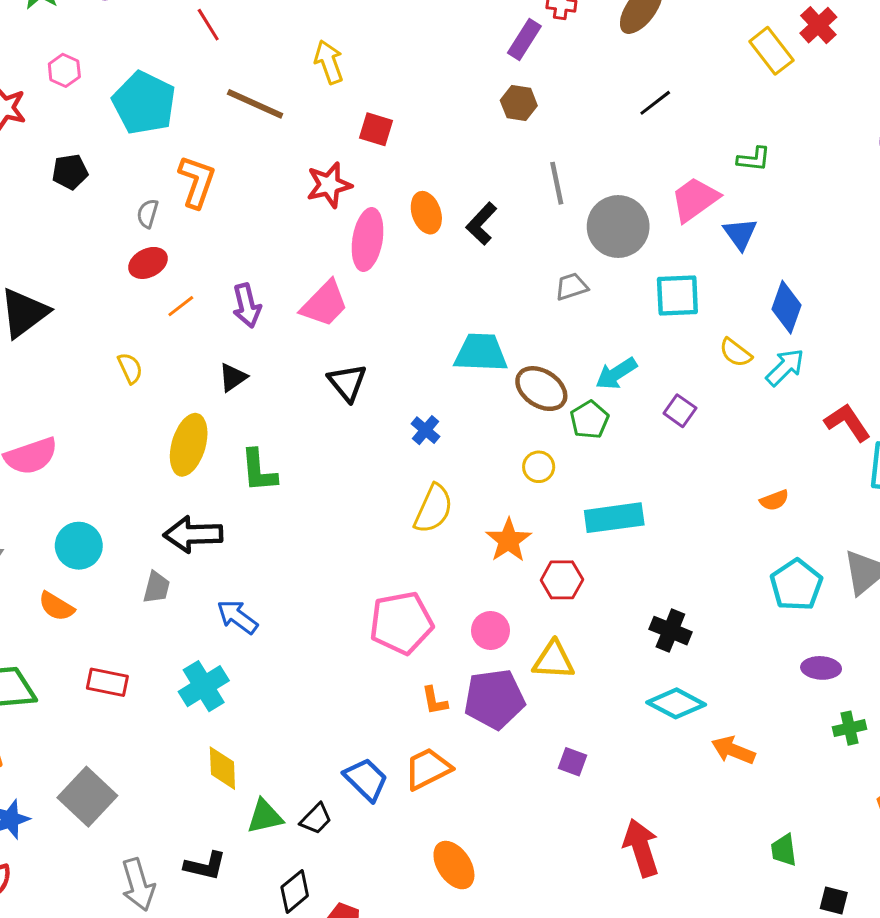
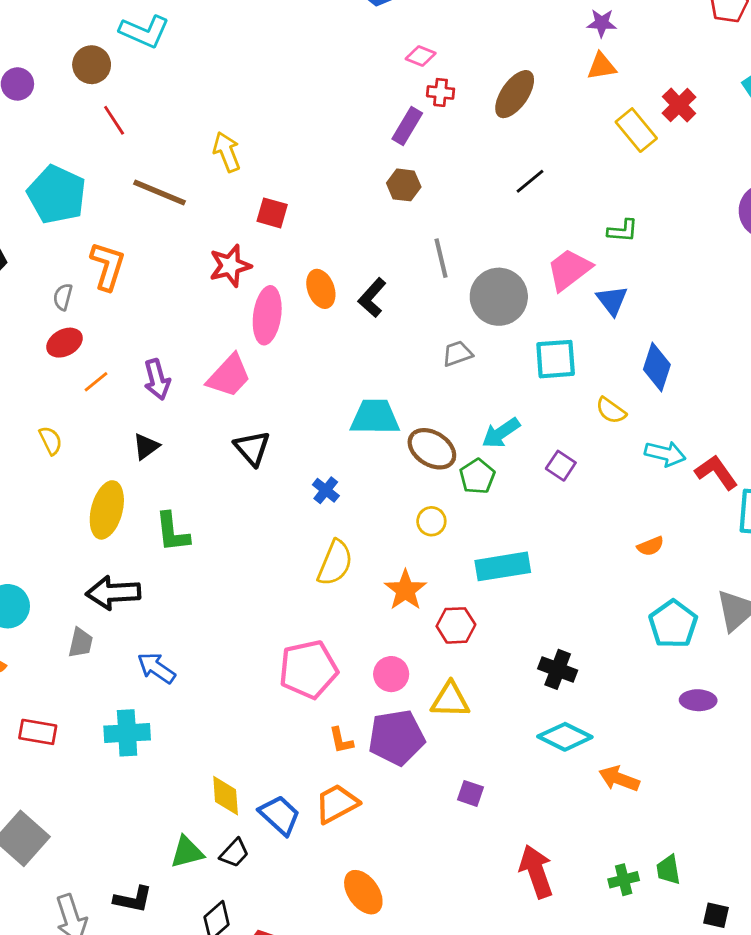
cyan arrow: (785, 367) -> (665, 454), moved, turned 60
cyan cross: (204, 686) -> (127, 733), turned 30
green cross: (850, 728) -> (624, 880), moved
yellow diamond: (222, 768) -> (226, 796), moved

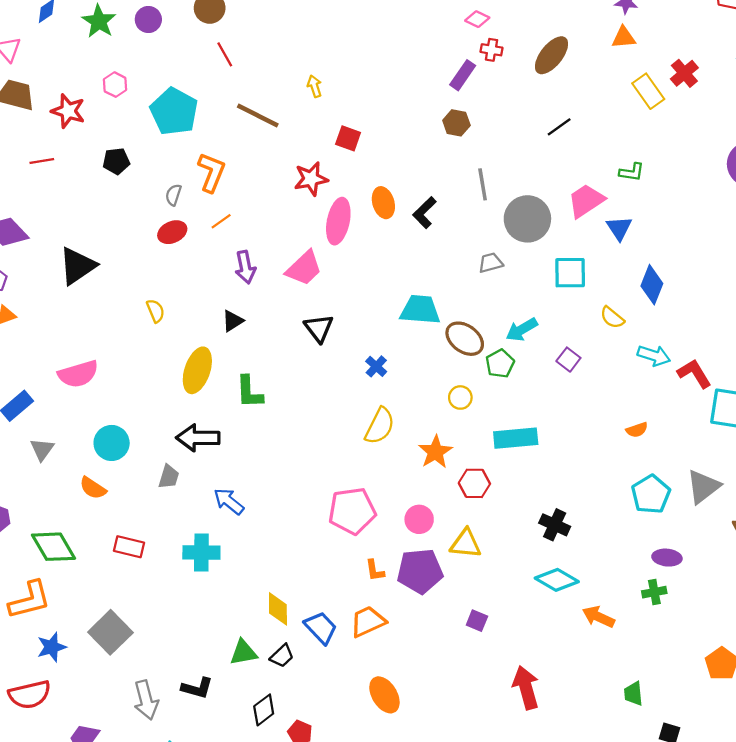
yellow arrow: (227, 152) -> (315, 86), size x0.7
orange line: (96, 382) -> (221, 221), moved
green cross: (624, 880) -> (654, 592), moved

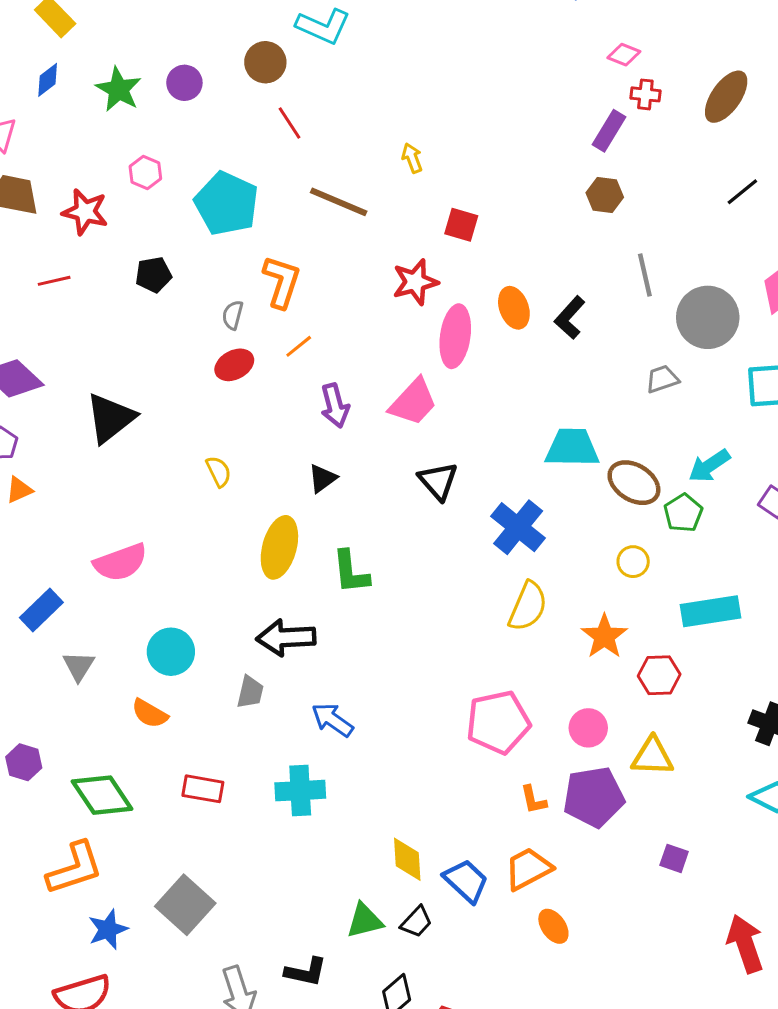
blue cross: (376, 366) -> (518, 527), size x1.8
orange ellipse: (384, 695) -> (553, 926), moved, size x0.7

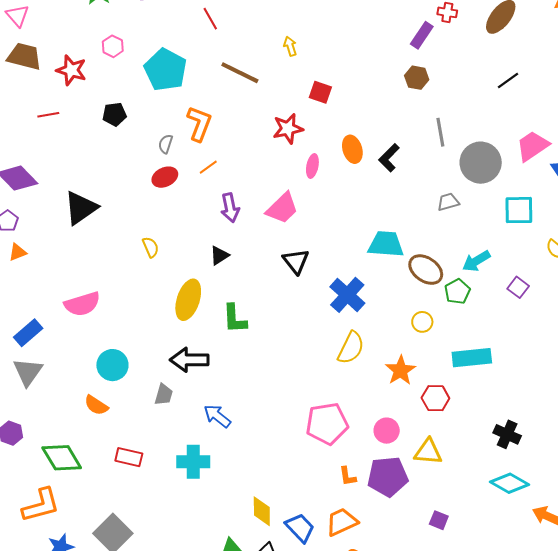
pink ellipse: (455, 336) -> (312, 166), size x0.6
gray triangle: (79, 666) -> (28, 372), moved, size x1.4

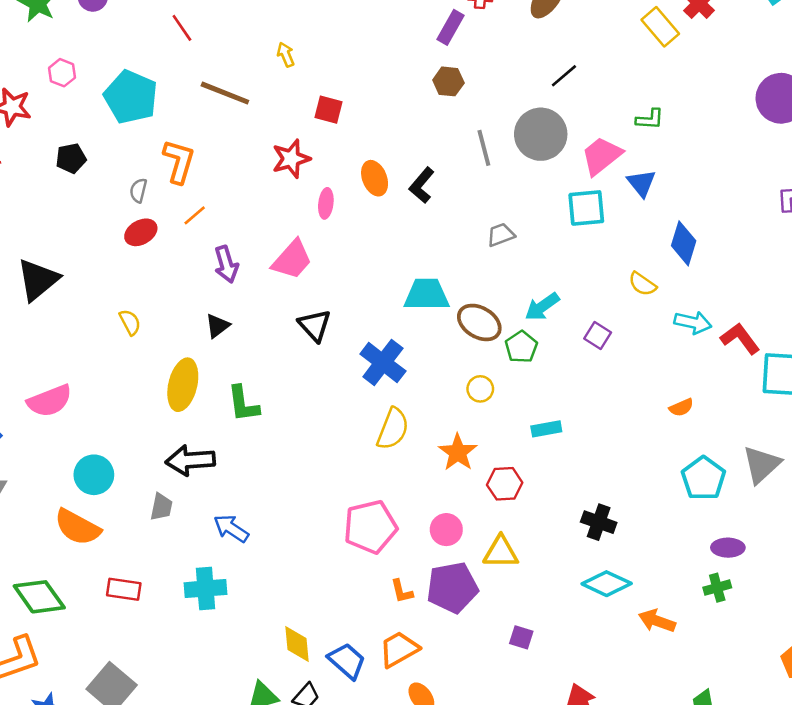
gray circle: (481, 163) -> (541, 134), moved
cyan square: (519, 210) -> (586, 208), moved
cyan rectangle: (472, 358) -> (546, 429), size x0.6
orange semicircle: (96, 405) -> (77, 527), size x1.5

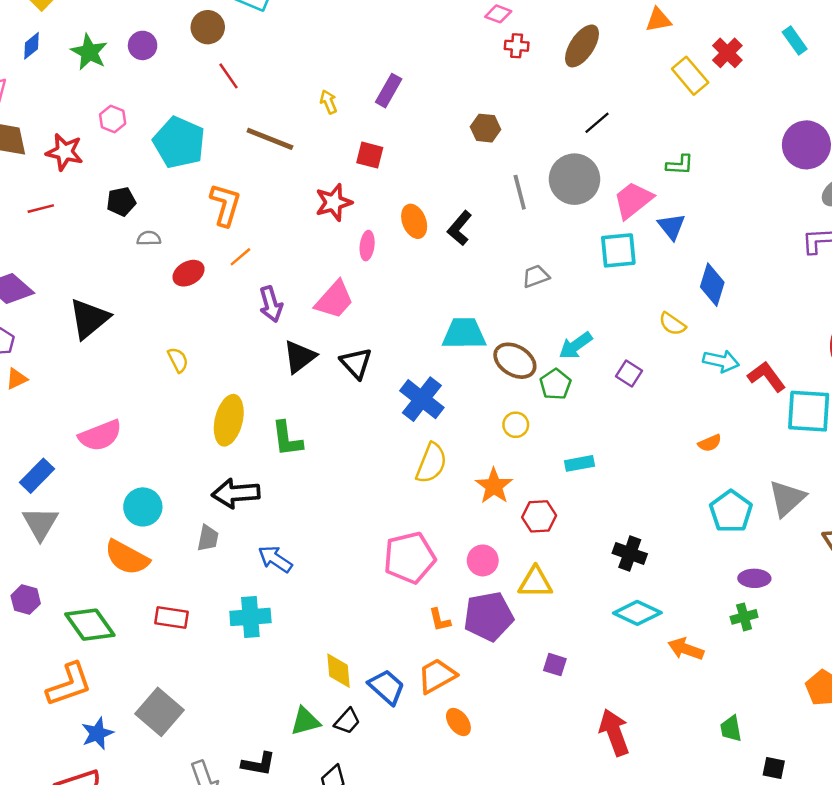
purple rectangle: (451, 27) -> (389, 91), moved
gray semicircle: (138, 190) -> (149, 238), moved, turned 75
black triangle: (217, 326) -> (300, 357), moved, size x1.4

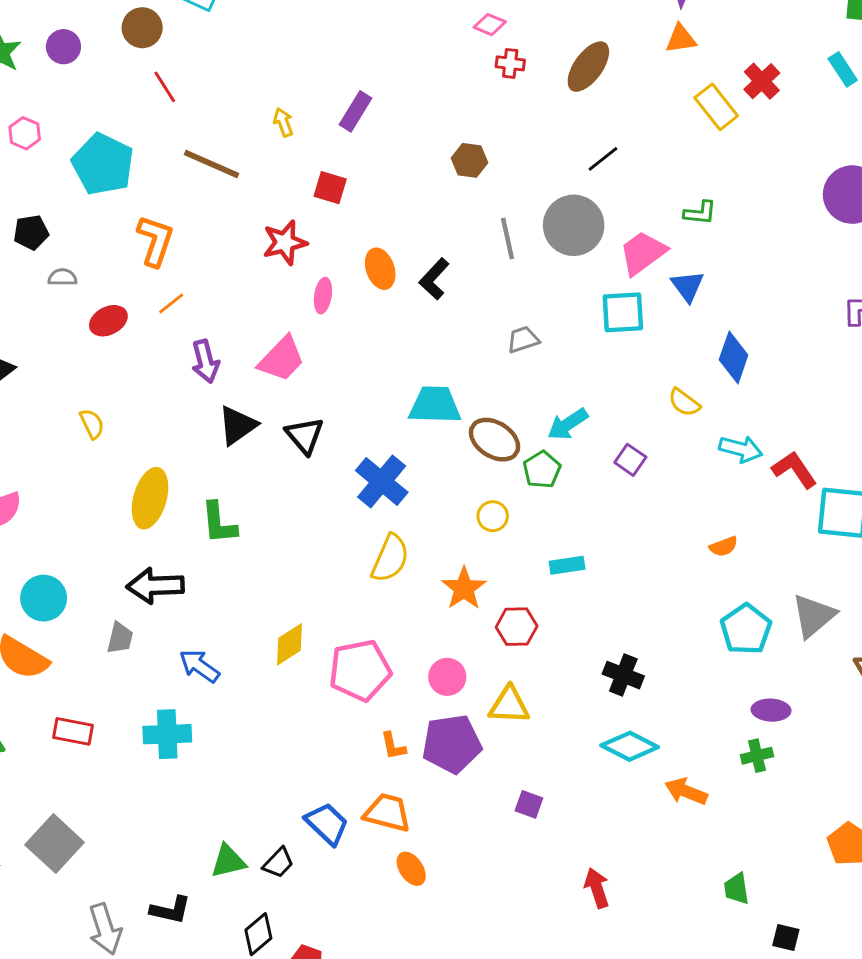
yellow diamond: (339, 671) -> (289, 644), moved, turned 60
orange trapezoid: (437, 676) -> (387, 813), turned 42
red arrow: (614, 732) -> (597, 888), size x0.7

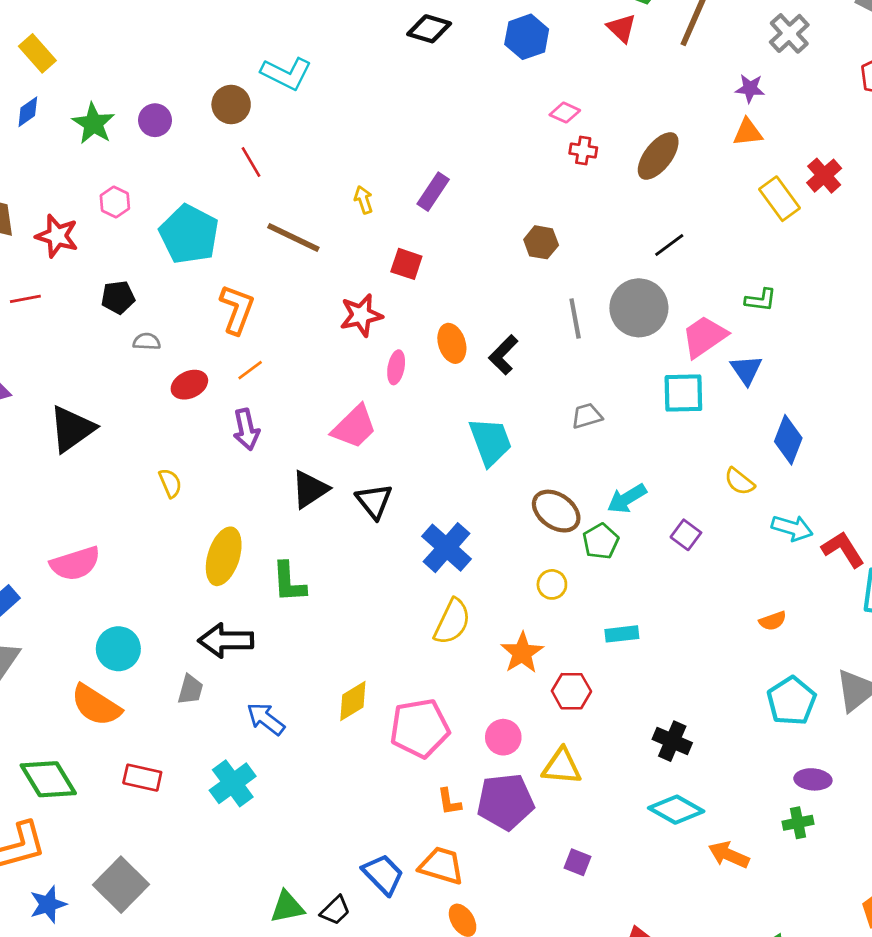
purple arrow: (205, 361) -> (246, 429), moved
cyan trapezoid: (435, 405) -> (490, 442), moved, turned 66
cyan cross: (167, 734) -> (233, 783), turned -36

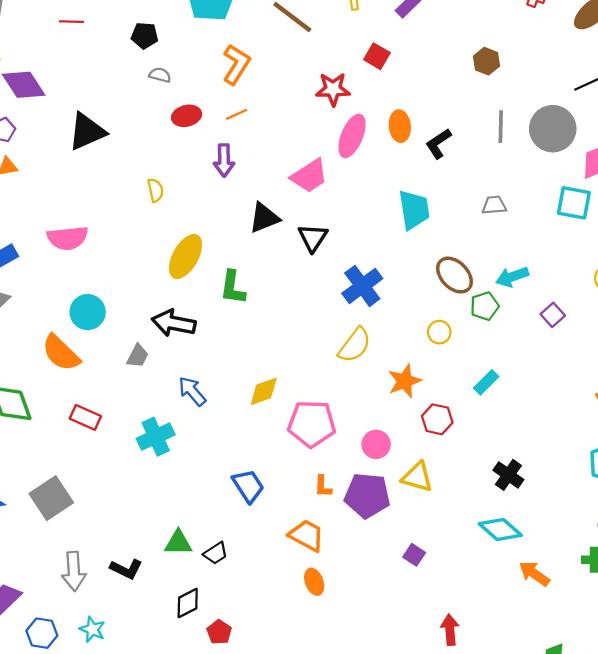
pink ellipse: (396, 367) -> (352, 136), size x1.6
cyan rectangle: (622, 634) -> (486, 382), turned -50
blue trapezoid: (383, 874) -> (248, 486), moved

